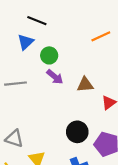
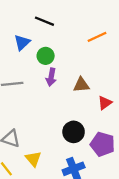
black line: (37, 21) -> (44, 21), moved
purple arrow: (55, 77) -> (51, 77), turned 60

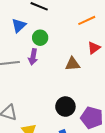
purple arrow: (51, 77) -> (33, 57), moved
red triangle: (105, 103) -> (94, 48), moved

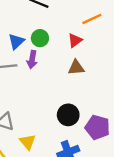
blue triangle: (19, 26) -> (16, 42), moved
red triangle: (94, 48) -> (75, 40), moved

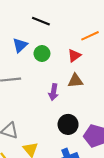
blue triangle: (16, 42) -> (20, 45), moved
purple arrow: (32, 60) -> (53, 92), moved

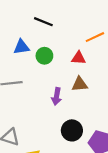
blue triangle: (20, 45) -> (21, 47), turned 35
red triangle: (74, 56) -> (79, 58), turned 40

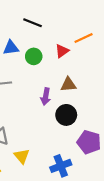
red triangle: (79, 58) -> (62, 51), moved, turned -40
black circle: (72, 130) -> (66, 115), moved

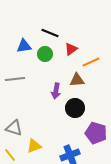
black line: (33, 23) -> (50, 33), moved
orange line: (84, 38) -> (91, 62), moved
yellow triangle: (22, 156) -> (34, 146), turned 49

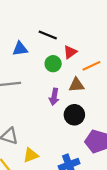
green circle: (45, 54) -> (53, 64), moved

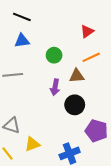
black line: (48, 35) -> (22, 17), moved
red triangle: (70, 52) -> (87, 31), moved

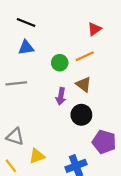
red triangle: (87, 31) -> (94, 29), moved
orange line: (91, 57) -> (85, 56), moved
brown triangle: (77, 76) -> (84, 84), turned 42

